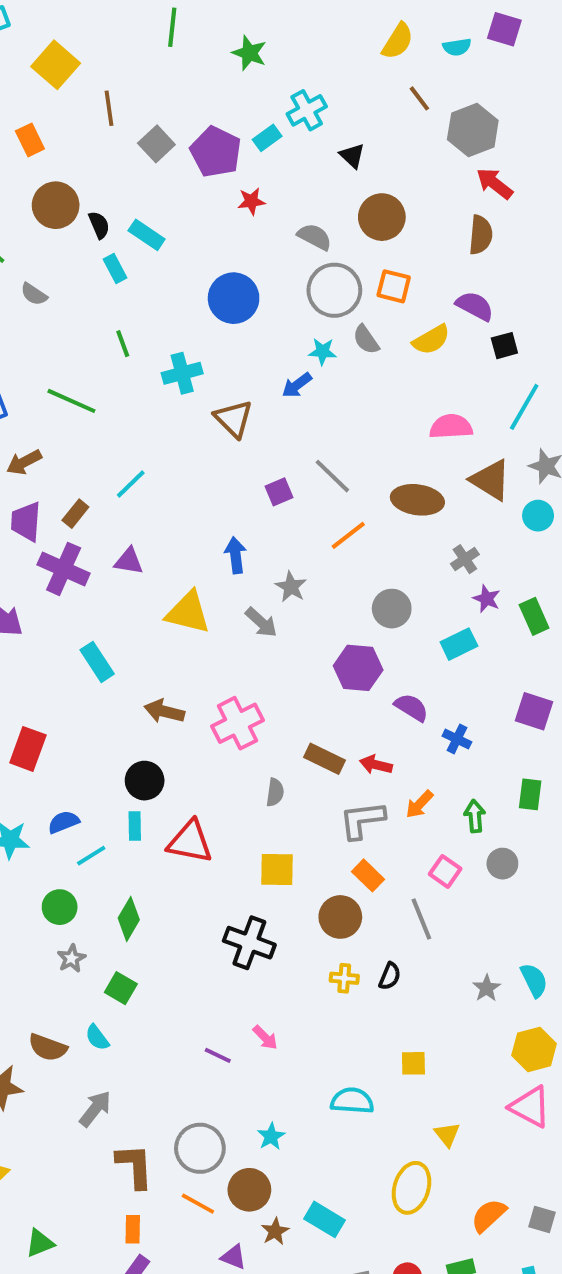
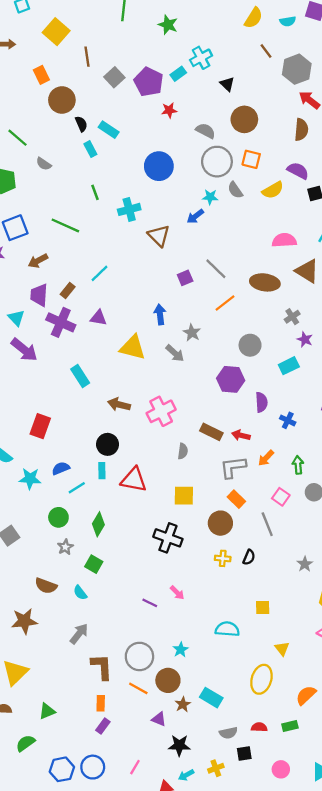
brown circle: (56, 205) -> (62, 100), moved
purple semicircle: (411, 707) -> (261, 402), turned 54
brown semicircle: (48, 1047) -> (46, 586), moved

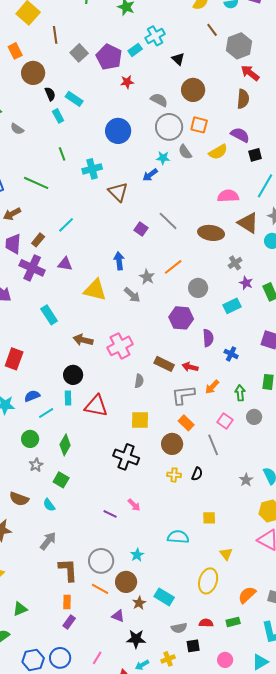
purple square: (185, 278) -> (141, 229), turned -32
orange line: (225, 303) -> (173, 267), moved

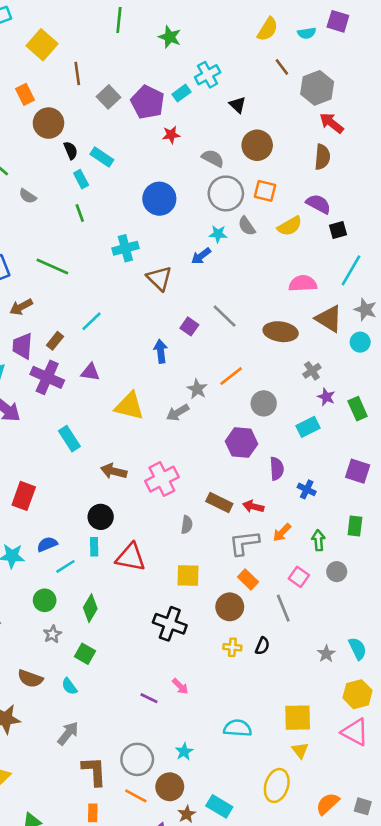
green line: (62, 154) -> (80, 213), moved
blue arrow: (119, 261) -> (161, 351), moved
gray arrow: (132, 295) -> (178, 413), turned 108
yellow square: (209, 518) -> (298, 718), moved, size x1.6

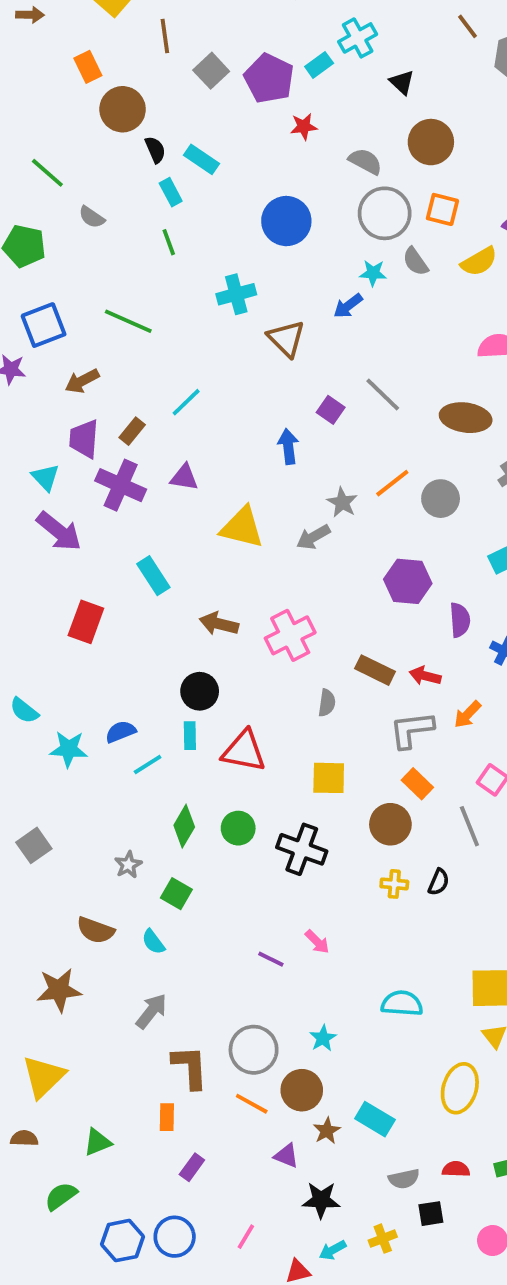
gray circle: (264, 403) -> (441, 499), moved
red rectangle: (24, 496) -> (86, 622), moved
green circle: (45, 600) -> (238, 828), moved
orange rectangle: (93, 813) -> (167, 1117), moved

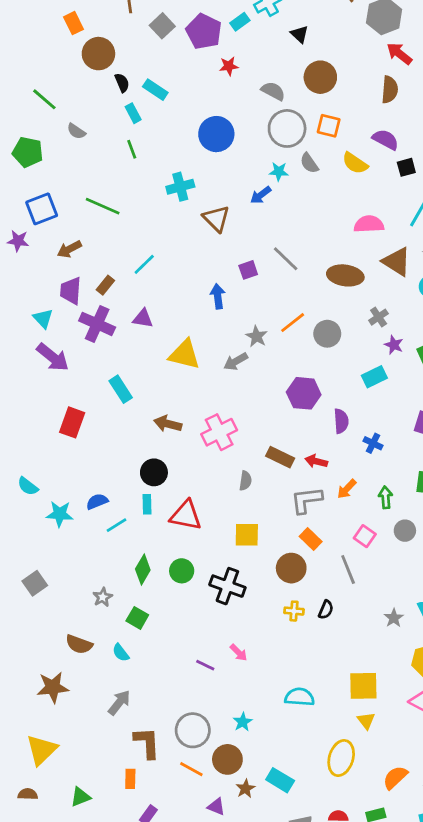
yellow semicircle: (479, 261) -> (355, 163), turned 64
purple square: (331, 410) -> (248, 270), turned 36

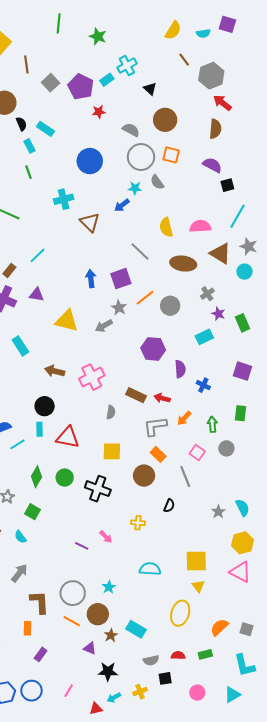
yellow semicircle: (355, 163) -> (166, 227), moved, turned 42
purple square: (248, 270) -> (121, 279), moved, size x1.5
yellow cross: (294, 611) -> (138, 523), moved

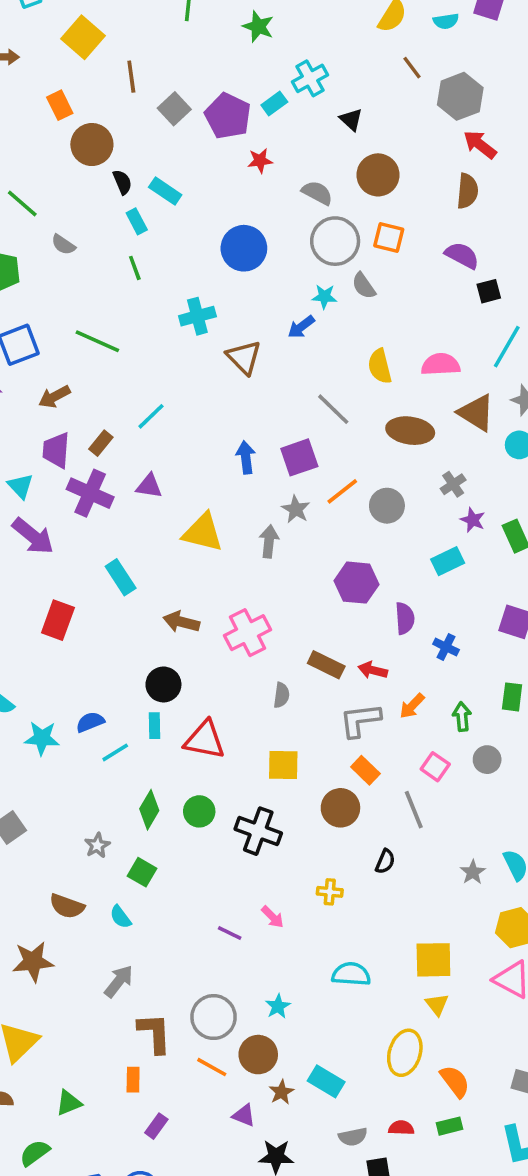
gray arrow: (104, 326) -> (269, 541), turned 126
orange semicircle: (219, 627) -> (455, 1081), moved, turned 96

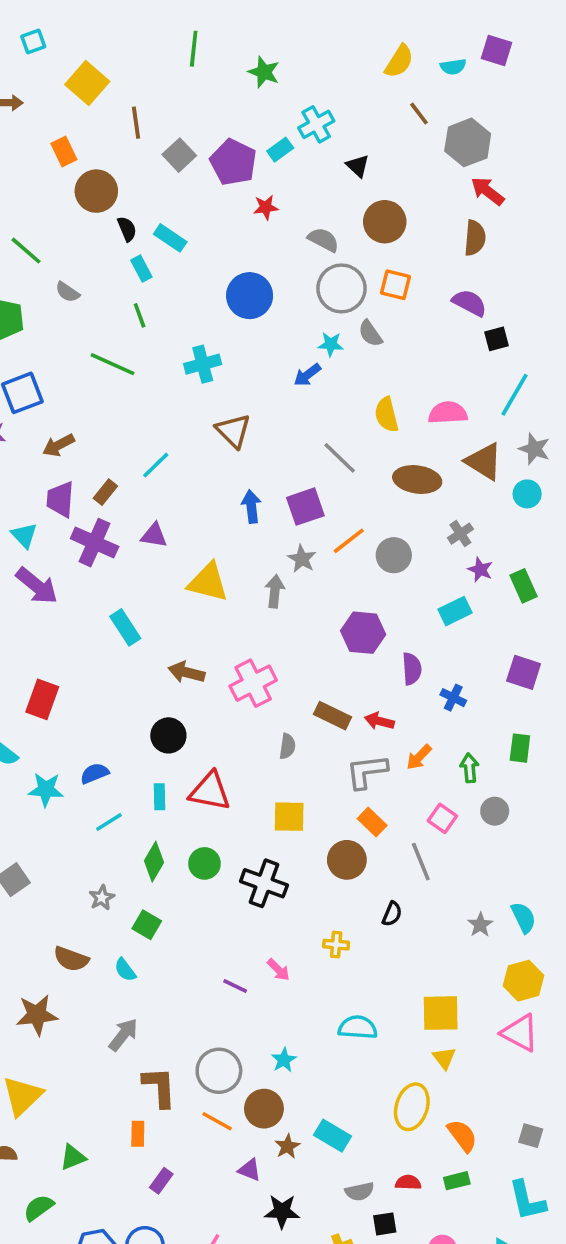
green line: (97, 341) -> (113, 364), moved
brown triangle: (244, 357) -> (233, 431), moved
red rectangle: (58, 620) -> (42, 699), moved
cyan rectangle: (155, 726) -> (159, 797), moved
cyan line: (115, 752) -> (109, 822), moved

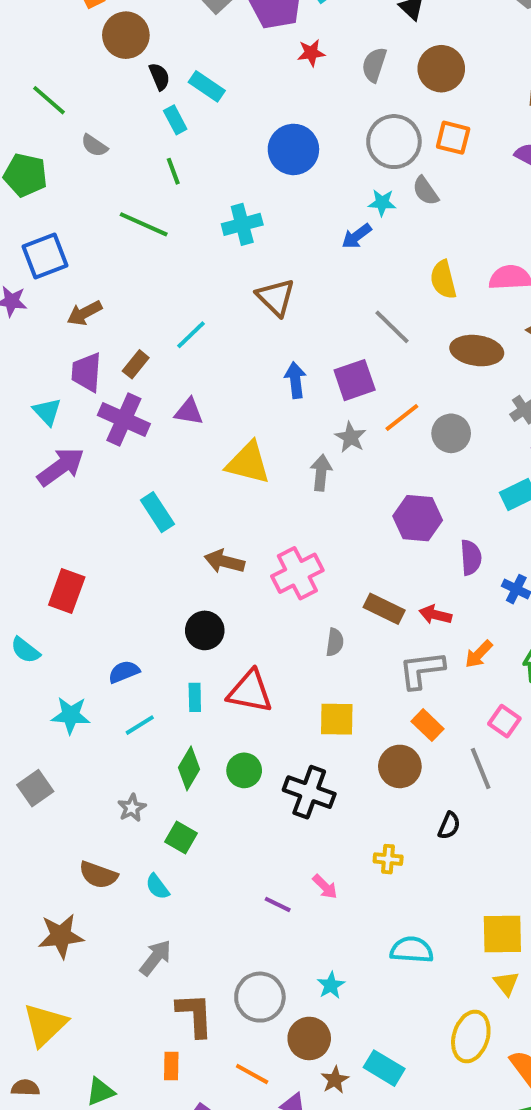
gray semicircle: (323, 240) -> (374, 65), moved, turned -100
purple arrow: (37, 586) -> (61, 467), turned -75
cyan star: (46, 790) -> (71, 715), moved
orange line: (217, 1121) -> (252, 1074), moved

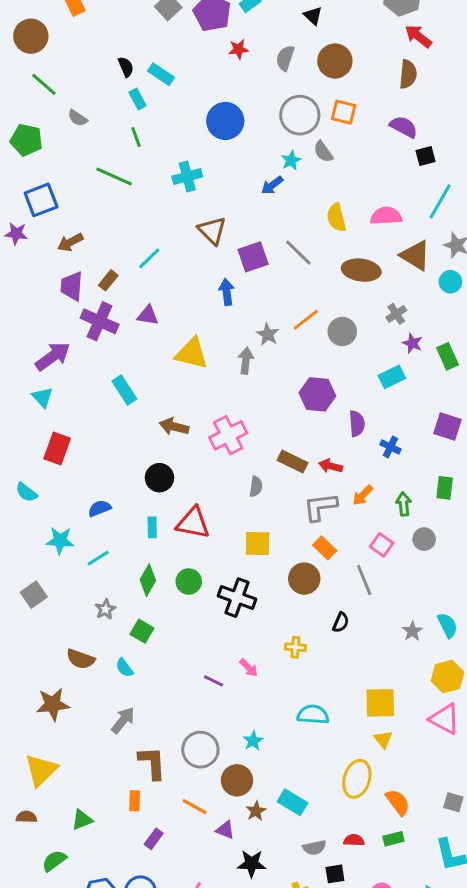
brown circle: (126, 35) -> (31, 36), moved
cyan star: (382, 203) -> (291, 160), turned -30
purple square: (355, 380) -> (253, 257), moved
cyan triangle: (47, 412) -> (43, 397), moved
cyan line: (140, 725) -> (98, 558), moved

